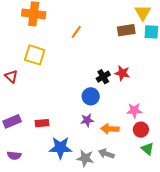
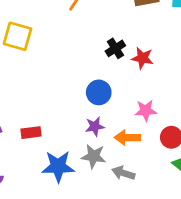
black cross: (103, 77) -> (115, 48), moved
pink star: (134, 110) -> (146, 111), moved
gray star: (85, 158) -> (94, 156), moved

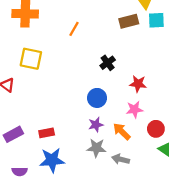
red star: (142, 58) -> (138, 84), moved
orange arrow: (127, 138) -> (122, 131), turned 48
blue star: (58, 166) -> (52, 160), moved

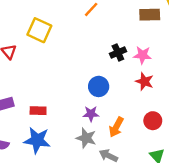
pink star: (134, 109) -> (142, 55), moved
red circle: (156, 129) -> (153, 121), moved
orange arrow: (122, 131) -> (116, 127), turned -120

